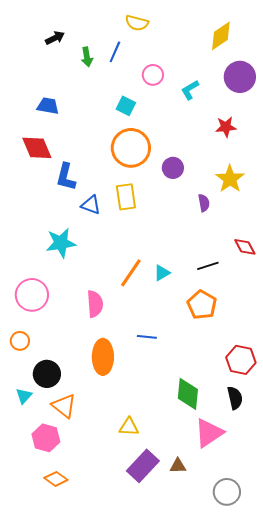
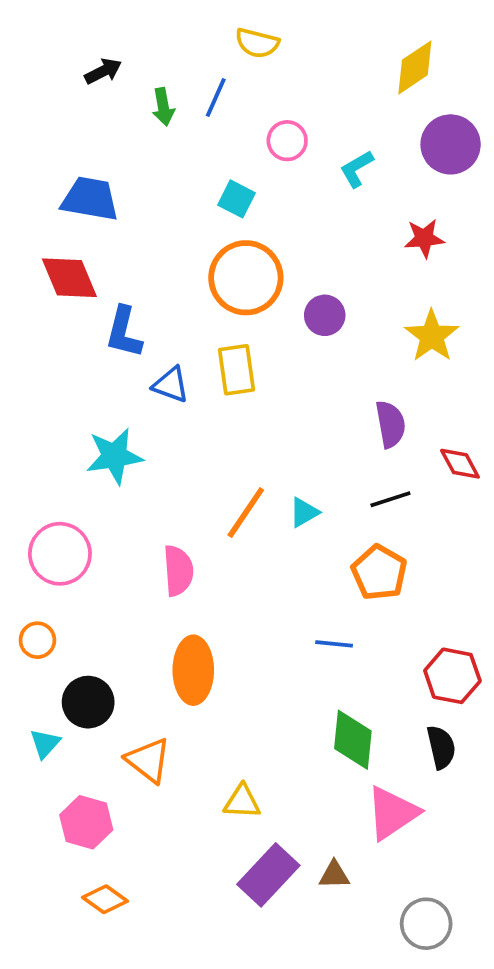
blue trapezoid: (48, 106) -> (90, 199), size x1.4
purple semicircle: (204, 203) -> (390, 424), moved, size x1.4
blue line: (147, 337) -> (334, 644), moved
orange triangle: (64, 406) -> (148, 760), moved

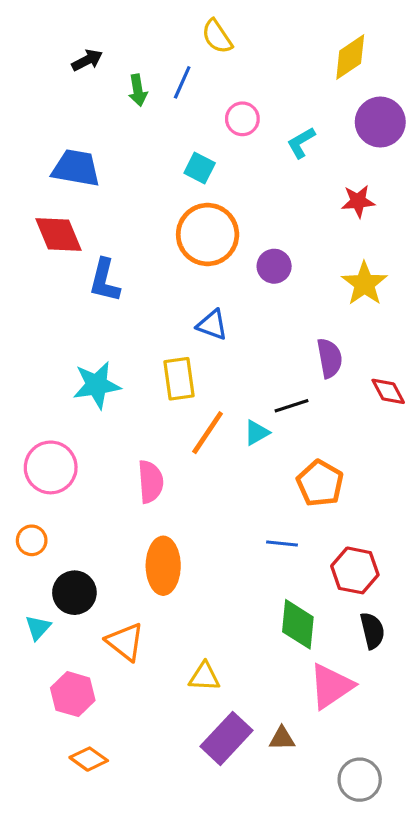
yellow semicircle: (257, 43) -> (217, 36), turned 42
yellow rectangle: (236, 370) -> (179, 379), moved
blue triangle: (171, 385) -> (212, 325), moved
black line: (390, 499) -> (292, 406), moved
red hexagon: (452, 676) -> (355, 570), moved

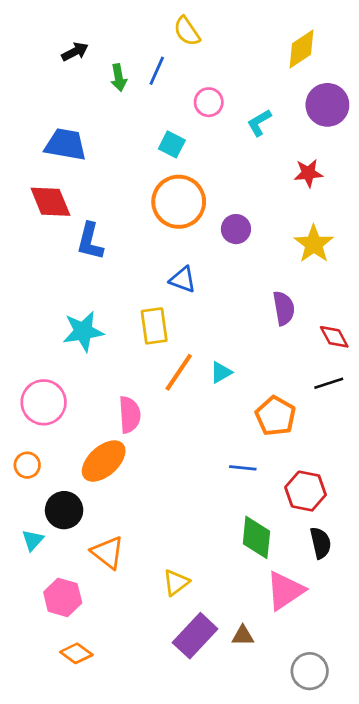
black line: (292, 406) -> (329, 383), moved
orange ellipse: (163, 566) -> (104, 461), moved, turned 48
yellow triangle: (204, 677) -> (176, 582), turned -40

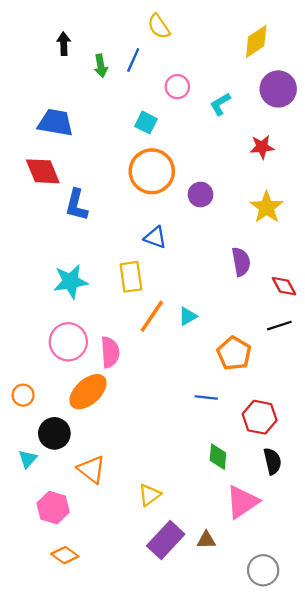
black arrow: (75, 52) -> (64, 44), turned -65
pink circle: (44, 402) -> (68, 342), moved
green diamond: (256, 537) -> (218, 457), size x0.7

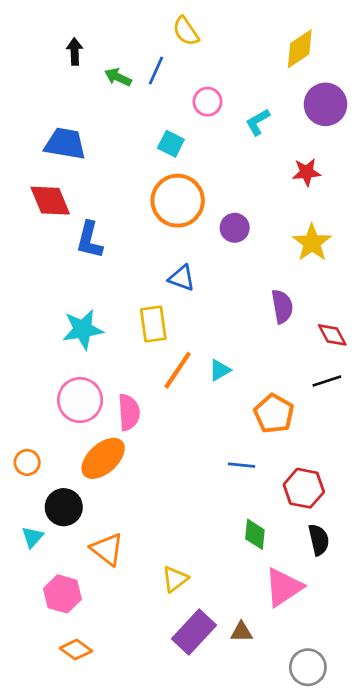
green arrow: (101, 66) -> (118, 77), turned 125

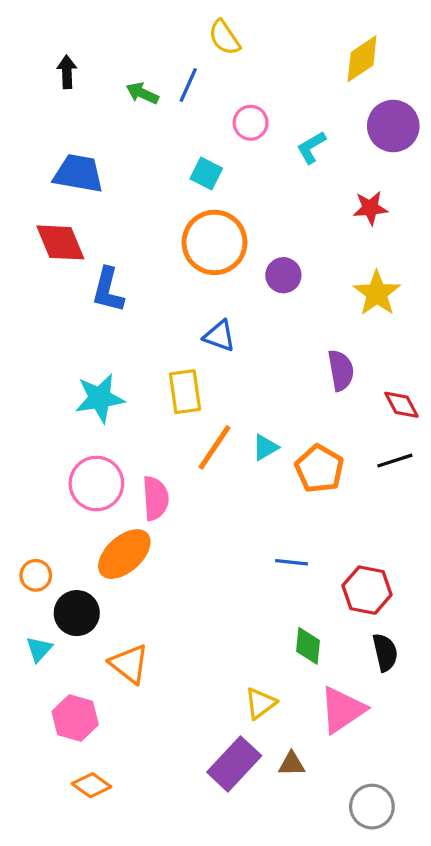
black arrow: (75, 51) -> (67, 72), moved
orange pentagon: (274, 414) -> (319, 469), moved
orange circle: (27, 462) -> (36, 575), moved
yellow triangle: (175, 579) -> (260, 703), moved

